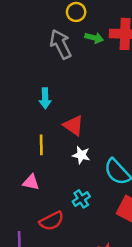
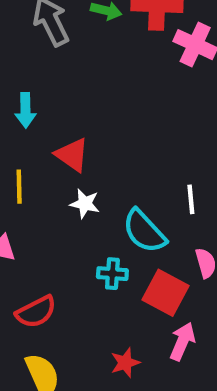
cyan cross: (81, 199) -> (112, 274), moved, turned 36

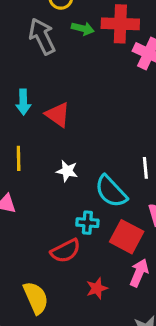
red triangle: (72, 155) -> (58, 115), moved
red semicircle: (36, 312) -> (66, 251), moved

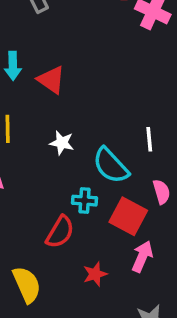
red semicircle: (66, 251) -> (60, 232), turned -32

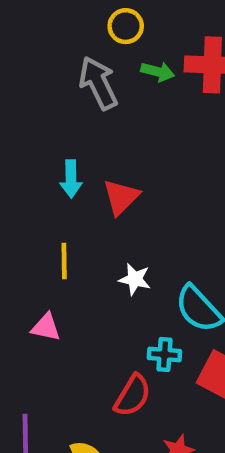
red triangle: (51, 80) -> (121, 197), turned 40

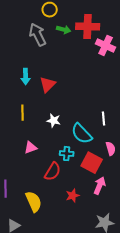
pink triangle: (46, 327) -> (31, 148), moved, turned -32

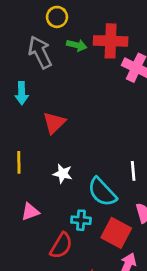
cyan arrow: (26, 77) -> (22, 93), moved

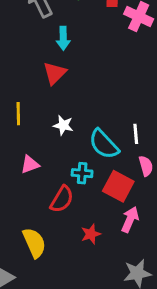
cyan arrow: (22, 93) -> (63, 38), moved
white line: (133, 171) -> (136, 134), moved

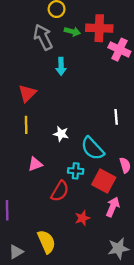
red triangle: (55, 73) -> (27, 93), moved
white line: (136, 134) -> (116, 117), moved
yellow semicircle: (34, 243) -> (46, 242), moved

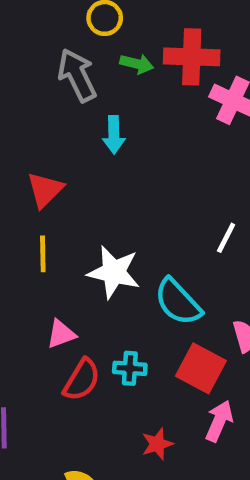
white line: (116, 117) -> (226, 238), turned 32
white star: (61, 134) -> (114, 272), size x1.6
cyan cross: (76, 171) -> (130, 368), moved
red semicircle: (60, 191) -> (82, 380), moved

